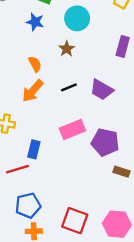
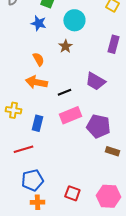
black line: (69, 87) -> (64, 92), moved
orange arrow: (33, 91) -> (36, 82), turned 60
blue rectangle: (34, 149) -> (37, 123), moved
red square: (75, 221) -> (72, 193), size x0.7

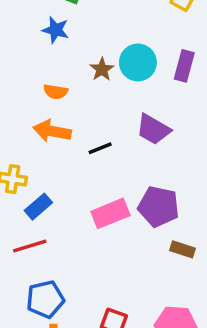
cyan circle: (74, 20) -> (138, 62), moved
orange semicircle: (38, 59) -> (56, 92), turned 128
pink rectangle: (70, 115) -> (110, 213), moved
blue rectangle: (37, 123) -> (38, 207), moved, turned 35

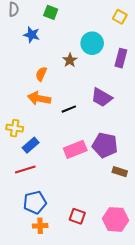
blue star: (56, 30) -> (32, 35), moved
cyan circle: (138, 62) -> (92, 43), moved
orange semicircle: (56, 92) -> (41, 74), turned 104

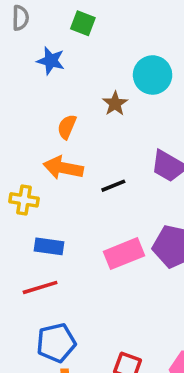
yellow cross: (15, 128) -> (24, 200), moved
blue rectangle: (31, 145) -> (49, 246), turned 49

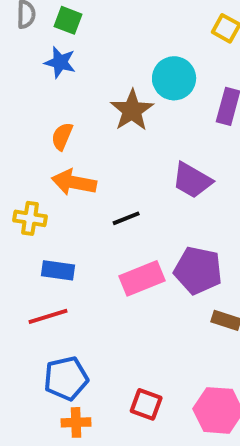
green square: (83, 23) -> (68, 20), moved
brown star: (115, 104) -> (132, 110), size x1.5
orange semicircle: (67, 127) -> (62, 136), moved
black line: (113, 186) -> (126, 218), moved

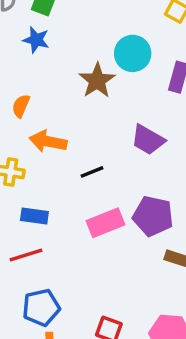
orange semicircle: (62, 136) -> (21, 106), moved

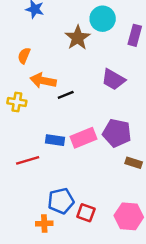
black line: (92, 172) -> (66, 95), moved
blue rectangle: (34, 216) -> (55, 140), moved
blue pentagon: (41, 307) -> (61, 201), moved

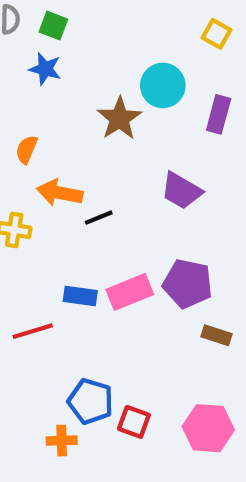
blue pentagon: (61, 201) -> (91, 401), turned 30

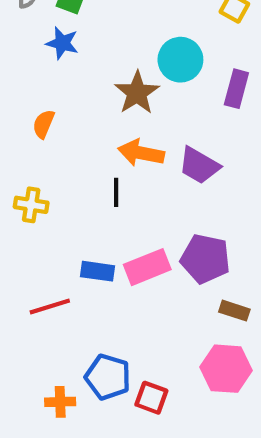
orange arrow: (60, 193) -> (141, 153), moved
black line: (99, 218) -> (116, 192), turned -68
pink hexagon: (208, 428) -> (226, 369), moved
orange cross: (62, 441) -> (60, 402), moved

